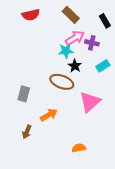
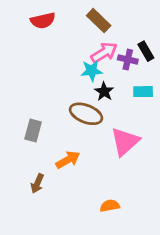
black rectangle: (105, 21) -> (146, 51), moved
cyan rectangle: (103, 66) -> (143, 92), turned 32

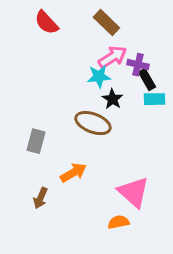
red semicircle: (43, 21) -> (46, 23), turned 60
black rectangle: (146, 51) -> (147, 80), moved
pink triangle: (125, 142) -> (133, 192), moved, turned -36

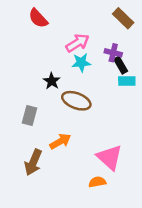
brown rectangle: (106, 23) -> (123, 18), moved
pink arrow: (112, 57) -> (78, 43), moved
black star: (112, 99) -> (52, 81), moved
brown arrow: (40, 198) -> (33, 162), size x1.5

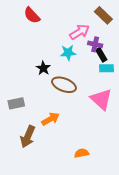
pink arrow: (78, 43) -> (80, 32), moved
gray rectangle: (30, 116) -> (16, 103), moved, turned 63
pink triangle: (110, 157) -> (101, 99), moved

